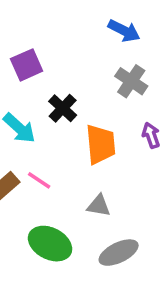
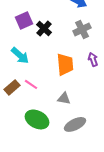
gray cross: (131, 81) -> (82, 29), turned 30
black cross: (63, 108) -> (44, 28), moved

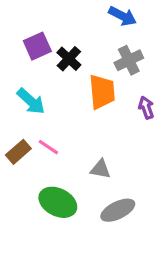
orange trapezoid: (65, 64) -> (102, 92), moved

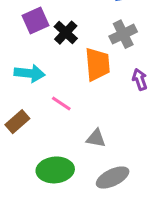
cyan arrow: (31, 101) -> (30, 73), turned -36
pink line: (48, 147) -> (61, 104), moved
green ellipse: (58, 202) -> (55, 170), turned -32

